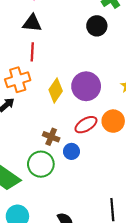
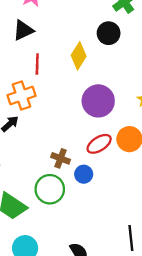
black triangle: (32, 23) -> (23, 30), moved, turned -30
yellow diamond: (56, 90) -> (79, 56), moved

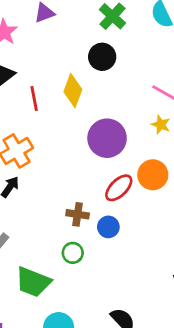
red line: (37, 64) -> (34, 98), moved
green circle: (50, 189) -> (73, 253), size x0.6

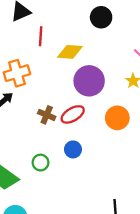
yellow diamond: (73, 91) -> (70, 52), moved, turned 60
red ellipse: (119, 188) -> (73, 114), moved
brown cross: (78, 214) -> (47, 115), moved

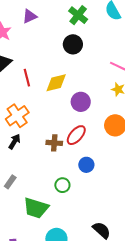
purple circle: (89, 81) -> (81, 102), size x0.7

